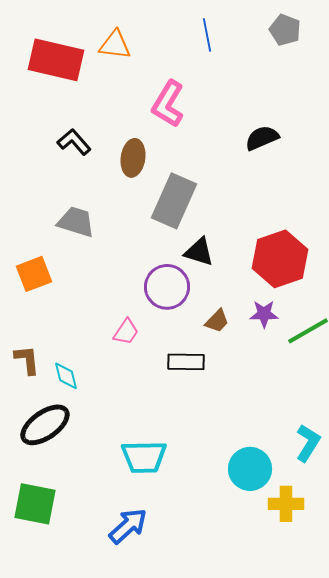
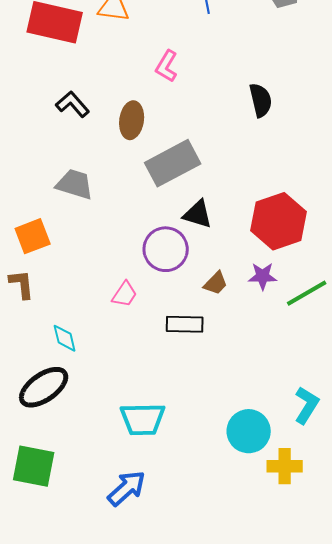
pink L-shape: (168, 104) -> (167, 66), size x0.7
black semicircle: (262, 138) -> (261, 100), turned 100
gray rectangle: (174, 201) -> (173, 163), turned 38
brown L-shape: (27, 360) -> (22, 284), moved

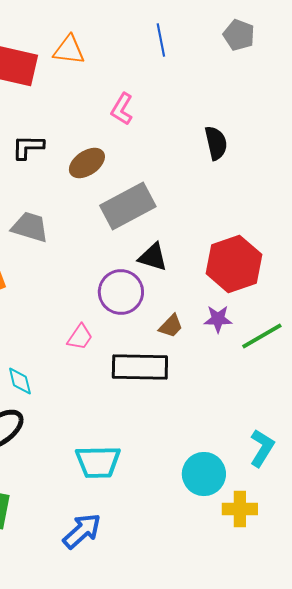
black L-shape: (73, 104) -> (28, 147), turned -48
brown ellipse: (132, 120) -> (87, 163), turned 48
black rectangle: (185, 324) -> (140, 367), size x1.5

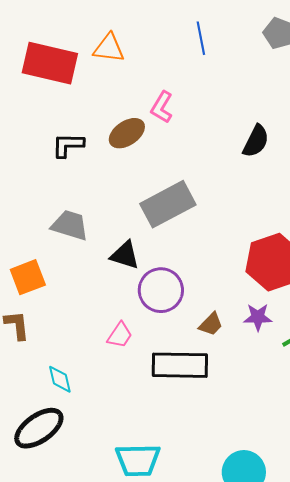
black semicircle: (216, 143) -> (256, 141), turned 40
brown ellipse: (87, 163) -> (127, 133), moved
black triangle: (153, 257) -> (125, 255), moved

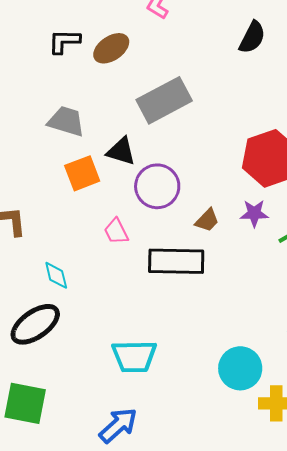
brown ellipse: (127, 133) -> (111, 48), moved
orange square: (28, 277) -> (82, 173), moved
pink trapezoid: (120, 335) -> (116, 231), turned 120

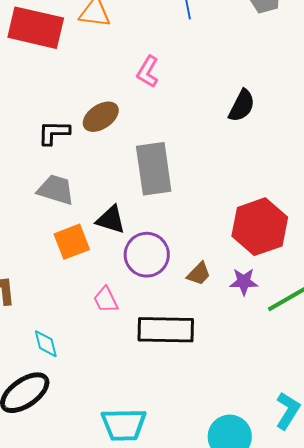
black L-shape: (64, 41) -> (54, 133), moved
gray rectangle: (164, 100) -> (154, 169), turned -70
brown trapezoid: (207, 220) -> (199, 274), moved

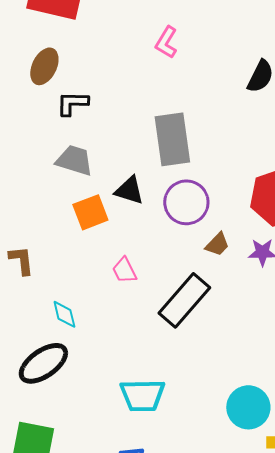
brown ellipse: (101, 117) -> (44, 66), moved, turned -30
purple circle: (147, 255) -> (186, 202), moved
black rectangle: (166, 330) -> (184, 300), turned -50

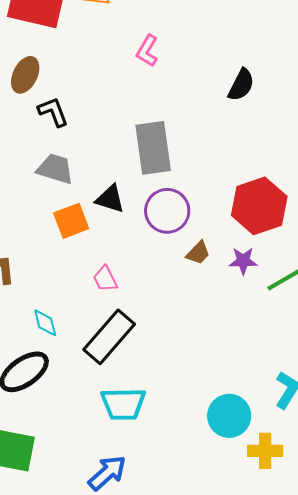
black L-shape: (72, 103) -> (53, 112), turned 68
black rectangle: (184, 300) -> (109, 337), moved

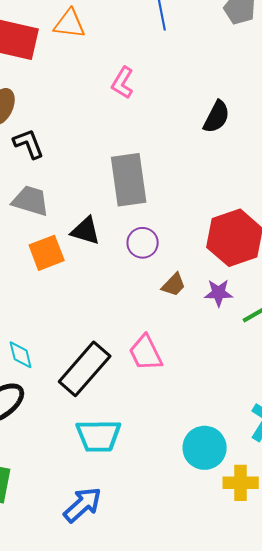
purple circle: (167, 211) -> (143, 243), size x0.7
pink trapezoid: (105, 279) -> (146, 353), moved, size x1.4

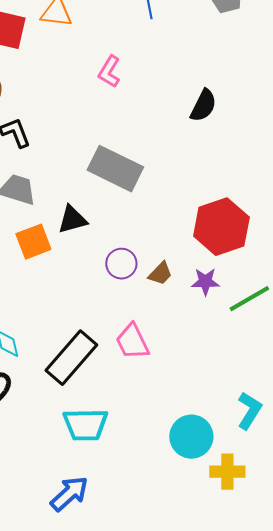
gray rectangle: (129, 180) -> (115, 169), turned -56
black triangle: (86, 231) -> (72, 220), turned -32
purple circle: (143, 243) -> (121, 264), moved

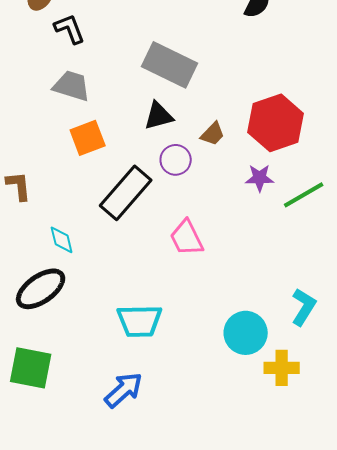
black triangle: (72, 220) -> (159, 116), moved
brown trapezoid: (160, 274) -> (213, 134), moved
black rectangle: (71, 358) -> (126, 193), moved

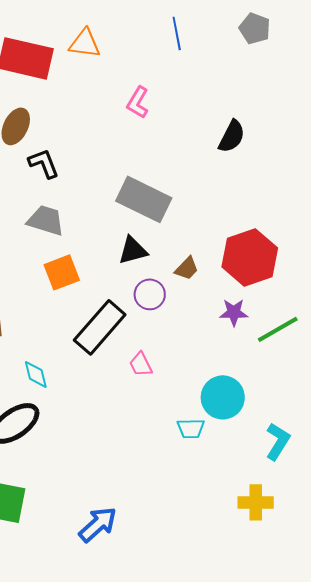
pink trapezoid: (187, 238) -> (141, 364), moved, size x0.7
cyan trapezoid: (140, 321) -> (191, 428), moved, size x0.6
cyan circle: (246, 333) -> (223, 397), moved

